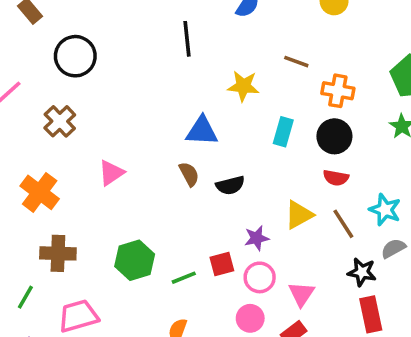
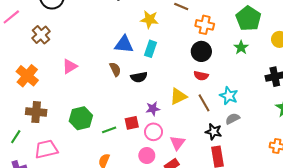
cyan rectangle: (283, 132) -> (151, 49), moved

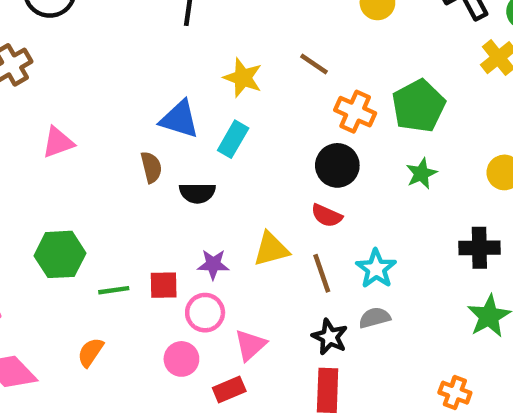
green pentagon: (248, 18) -> (418, 106), moved

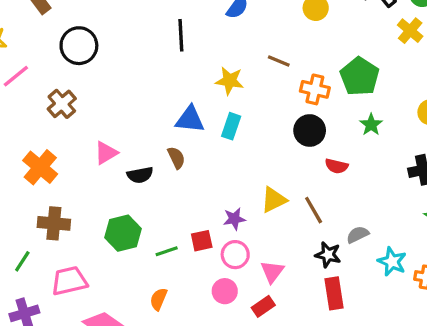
black semicircle: (197, 193) -> (140, 175), moved
red semicircle: (327, 216) -> (337, 166), moved
cyan star: (376, 269) -> (392, 262), moved

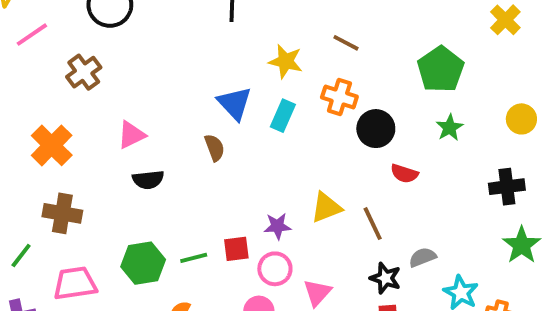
orange cross: (315, 89) -> (339, 97), moved
blue triangle: (190, 119) -> (235, 103), turned 36
black semicircle: (140, 175) -> (148, 180), moved
green hexagon: (123, 233) -> (143, 263), moved

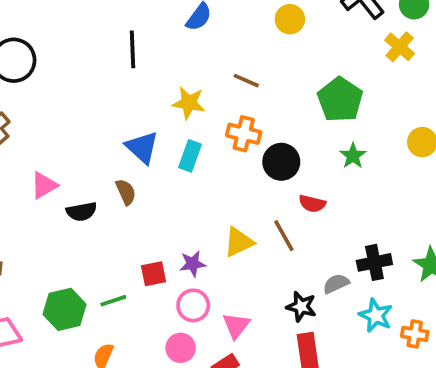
black semicircle: (148, 180) -> (81, 212), moved
black cross: (507, 187) -> (374, 262), moved
brown line: (373, 224) -> (284, 236), moved
red square: (236, 249) -> (153, 274), moved

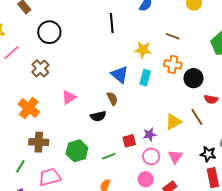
black semicircle: (81, 212) -> (98, 116), moved
green hexagon: (65, 309) -> (77, 151), moved
pink triangle: (236, 326) -> (175, 157), moved

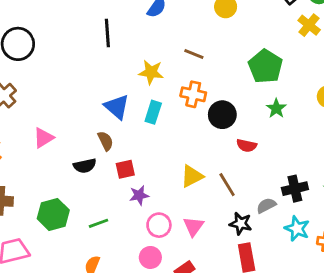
brown line: (197, 117) -> (227, 185), moved
purple star: (150, 134) -> (139, 195), moved
red square: (129, 141) -> (125, 169), moved

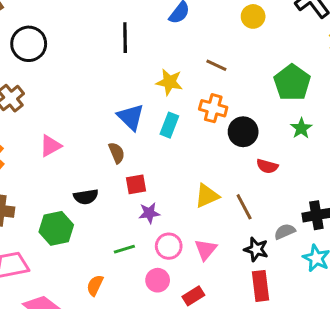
black semicircle: (85, 166) -> (86, 197), moved
green line: (98, 223) -> (124, 249), moved

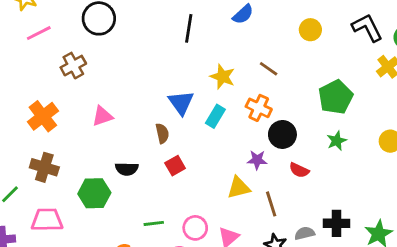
red square: (136, 184) -> (175, 166), turned -30
purple star: (149, 213) -> (257, 160), moved

